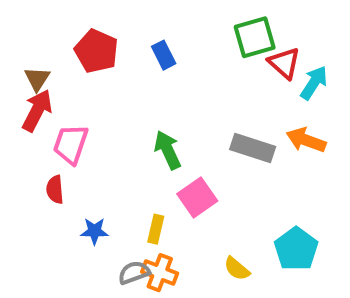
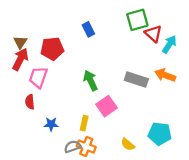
red pentagon: (96, 51) -> (52, 49), moved, turned -30
cyan pentagon: (296, 249) -> (160, 134), turned -30

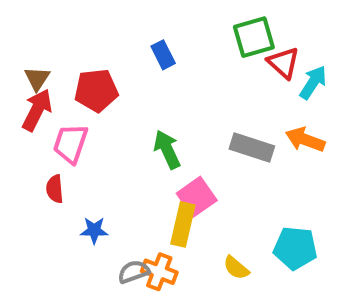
yellow rectangle: (84, 123) -> (183, 224), moved, size x1.5

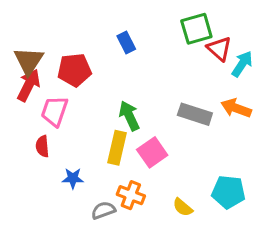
brown triangle: (37, 79) -> (29, 61), size x1.5
yellow rectangle: (183, 224) -> (117, 148), moved
orange cross: (159, 272) -> (131, 195), moved

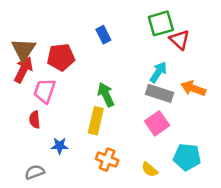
cyan arrow: (242, 64) -> (158, 72), moved
pink square: (152, 152) -> (157, 123), moved
gray semicircle: (103, 210) -> (35, 172), moved

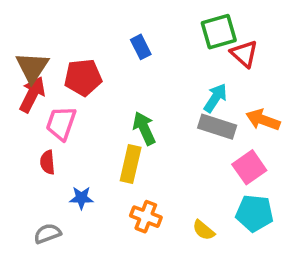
pink square: (157, 123) -> (249, 167), moved

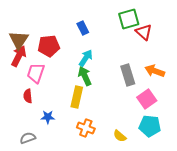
cyan arrow: (215, 98) -> (86, 58), moved
gray rectangle: (217, 127) -> (128, 75), turned 55

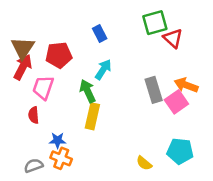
green arrow: (85, 76) -> (88, 91), moved
pink square: (147, 99) -> (176, 102), moved
orange cross: (86, 128) -> (61, 158), moved

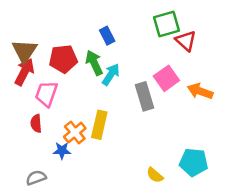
gray rectangle: (154, 90) -> (145, 96), moved
green arrow: (88, 91) -> (94, 63), moved
pink square: (176, 102) -> (166, 78), moved
orange cross: (61, 158) -> (75, 133), moved, turned 30

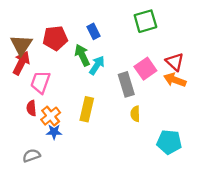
red triangle: (186, 41) -> (175, 62), moved
red pentagon: (63, 59) -> (55, 38), moved
orange cross: (75, 133) -> (51, 116), moved
yellow semicircle: (155, 175) -> (135, 114), moved, turned 49

